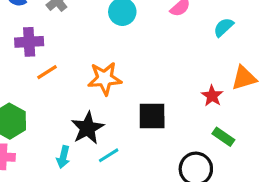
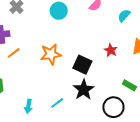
red star: (212, 96) -> (111, 50), moved
black square: (152, 116) -> (82, 65), moved, turned 30
black star: (88, 128) -> (84, 90), moved

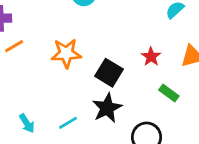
green rectangle: (129, 85) -> (169, 93), moved
cyan arrow: (28, 106) -> (27, 123), turned -48

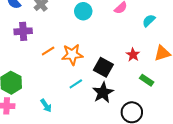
orange line: (14, 46) -> (48, 51), moved
cyan line: (68, 123) -> (76, 84), moved

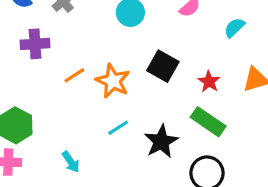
orange star: (72, 54) -> (113, 81), turned 30
black square: (103, 67) -> (163, 66), moved
green rectangle: (147, 80) -> (208, 122), moved, size x1.5

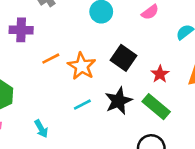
black star: (161, 141) -> (118, 101), moved

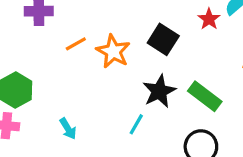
red star: (160, 74) -> (209, 19), moved
cyan line: (82, 105) -> (136, 124), moved, turned -30

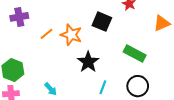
black star: (159, 91) -> (88, 62), moved
cyan line: (136, 124) -> (103, 87), moved

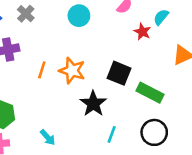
black square: (102, 22) -> (119, 73), moved
orange line: (47, 34) -> (42, 70), turned -32

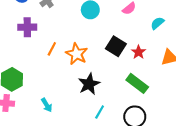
red star: (142, 32) -> (138, 52), moved
black square: (119, 73) -> (116, 46), moved

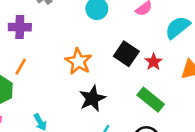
cyan semicircle: (157, 23) -> (178, 27), size x1.5
orange line: (52, 49) -> (21, 67), moved

